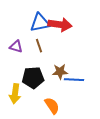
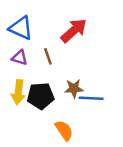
blue triangle: (40, 23) -> (21, 28), moved, turned 35
red arrow: (60, 25) -> (74, 31), turned -50
yellow arrow: (15, 94) -> (18, 92), moved

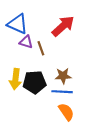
purple triangle: (20, 58) -> (26, 42), moved
blue line: (91, 98) -> (62, 92), moved
orange semicircle: (64, 130) -> (66, 112), moved

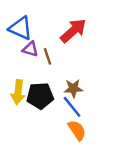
blue line: (62, 92) -> (72, 107), turned 48

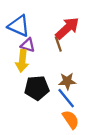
brown line: (47, 56) -> (58, 44), moved
yellow arrow: (18, 92) -> (22, 61), moved

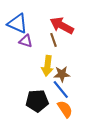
red arrow: (67, 28) -> (62, 26), turned -110
yellow arrow: (22, 61) -> (47, 66), moved
black pentagon: (37, 88) -> (37, 101), moved

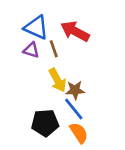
blue triangle: (17, 23) -> (36, 28), moved
brown line: (54, 40) -> (54, 49), moved
yellow arrow: (47, 66) -> (57, 80), turned -36

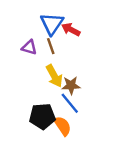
blue triangle: (36, 28) -> (52, 24), moved, turned 40
red arrow: (75, 31) -> (71, 30), size x0.7
orange semicircle: (79, 133) -> (63, 126), moved

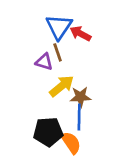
purple triangle: (29, 47) -> (44, 62), moved
yellow arrow: (54, 76) -> (62, 86), turned -100
blue line: (70, 103) -> (79, 117), turned 40

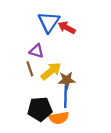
brown line: (58, 52) -> (30, 69), moved
orange semicircle: (71, 143) -> (59, 118), turned 114

